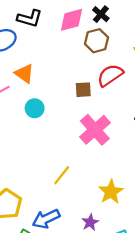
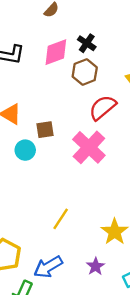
brown square: (83, 90) -> (45, 130), moved
pink cross: (95, 130) -> (89, 147), moved

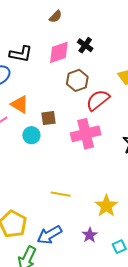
brown hexagon: (85, 72) -> (77, 80), moved
pink cross: (89, 147) -> (86, 134), turned 32
yellow line: (61, 219) -> (61, 194), turned 66

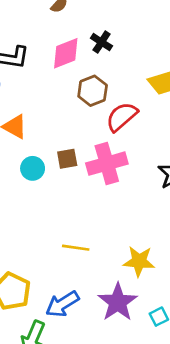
brown square: (49, 118) -> (67, 159), moved
yellow star: (106, 206) -> (139, 261), turned -30
purple star: (90, 235) -> (118, 302), size x1.8

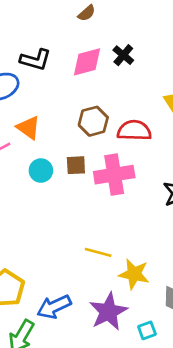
brown hexagon: (93, 91) -> (93, 121), moved
red semicircle: (122, 117) -> (134, 131), turned 36
yellow line: (76, 248) -> (98, 252), moved

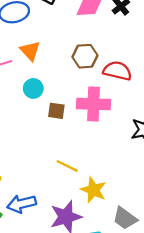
brown square: (76, 165) -> (56, 111), moved

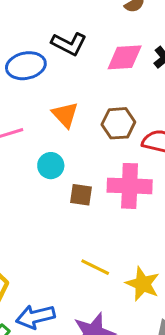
orange triangle: (30, 51) -> (65, 115), moved
yellow star: (93, 190) -> (143, 284), moved

